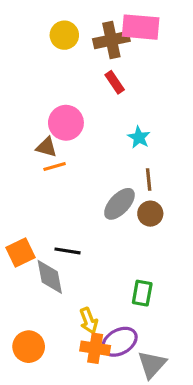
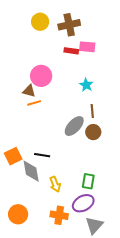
pink rectangle: (141, 27) -> (87, 47), moved, size x0.7
red rectangle: (115, 82) -> (71, 51), turned -48
yellow arrow: (89, 321) -> (55, 184), moved
purple ellipse: (119, 342) -> (83, 203), moved

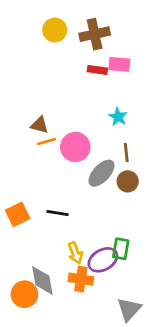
pink circle: (41, 76) -> (75, 147), moved
gray diamond: (31, 171) -> (42, 280), moved
purple ellipse: (83, 203) -> (103, 260), moved
orange cross: (59, 215) -> (81, 279), moved

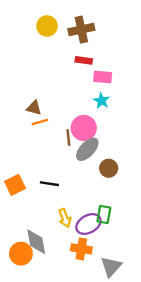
pink rectangle: (119, 64) -> (103, 77), moved
pink circle: (75, 147) -> (84, 128), moved
brown line: (126, 152) -> (68, 137), moved
brown circle: (128, 181) -> (109, 168), moved
orange cross: (81, 279) -> (81, 249), moved

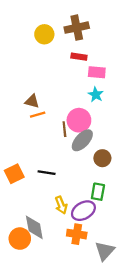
yellow circle: (47, 26) -> (44, 34), moved
green rectangle: (104, 215) -> (98, 192), moved

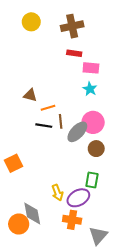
yellow circle: (44, 34) -> (31, 22), moved
orange line: (38, 115) -> (48, 108), moved
pink circle: (79, 120) -> (93, 122), moved
black line: (47, 173) -> (44, 126), moved

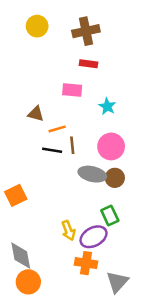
pink rectangle: (91, 68) -> (72, 90), moved
gray ellipse: (77, 132) -> (92, 174), moved, turned 60
green rectangle: (92, 180) -> (110, 215), turned -35
gray diamond: (32, 214) -> (21, 256), moved
orange circle: (19, 224) -> (28, 282), moved

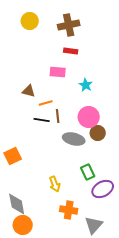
brown circle: (115, 178) -> (98, 133), moved
purple ellipse: (94, 237) -> (103, 189), moved

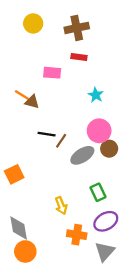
pink rectangle: (58, 72) -> (52, 73), moved
orange line: (46, 103) -> (22, 95), moved, turned 48
brown line: (58, 116) -> (61, 141), moved, turned 40
gray ellipse: (74, 139) -> (82, 155), turned -45
purple ellipse: (103, 189) -> (106, 221), moved

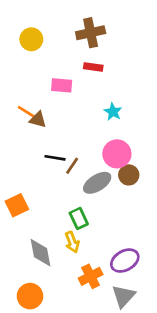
yellow circle: (33, 23) -> (31, 39), moved
green rectangle: (98, 192) -> (79, 218), moved
gray diamond: (19, 228) -> (41, 253), moved
orange cross: (77, 235) -> (91, 276), turned -36

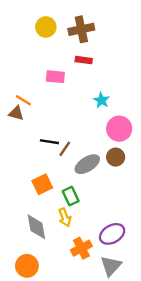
yellow circle: (31, 39) -> (46, 27), moved
brown triangle: (38, 120) -> (16, 113), moved
pink circle: (117, 154) -> (119, 129), moved
orange square: (17, 205) -> (42, 184), moved

